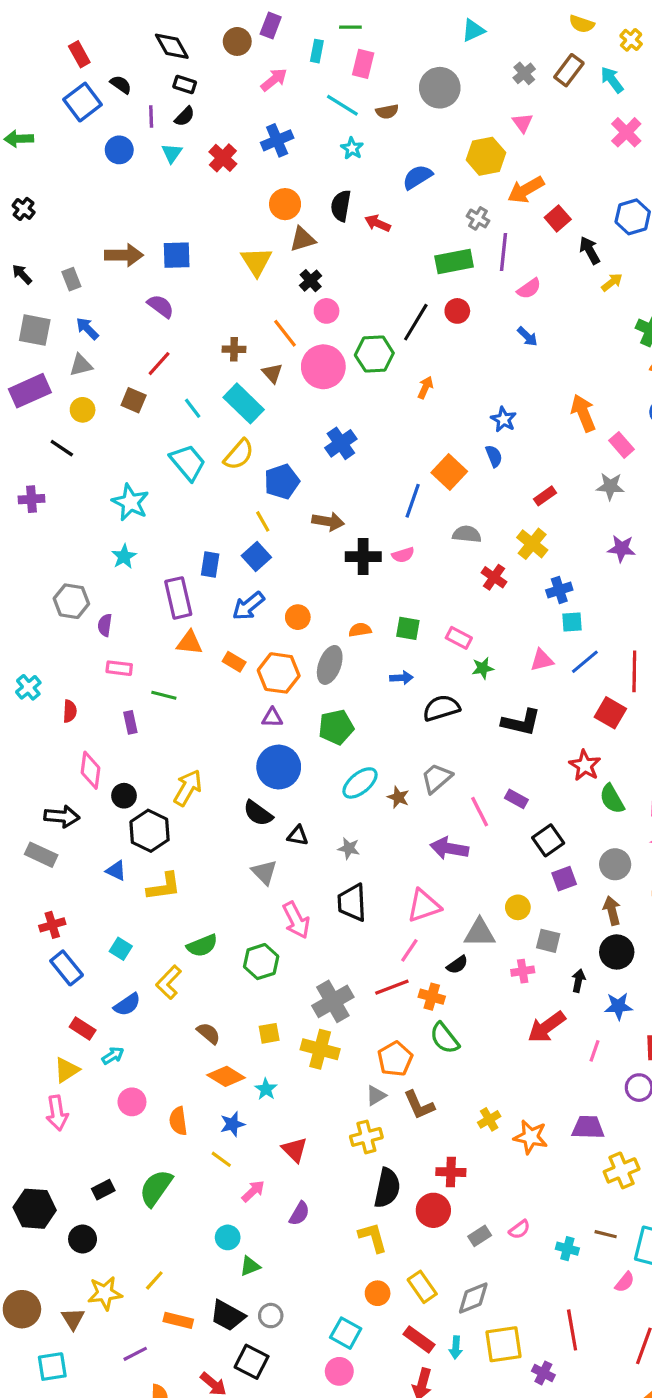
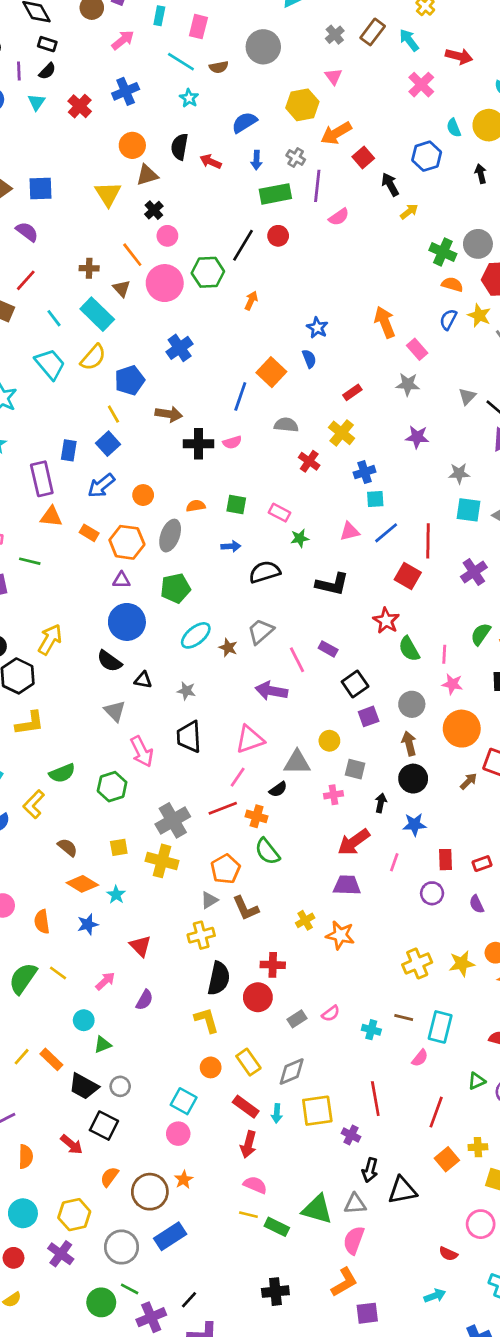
blue arrow: (527, 336) -> (257, 160), moved, turned 48
purple trapezoid: (588, 1127) -> (347, 885), moved
yellow line: (221, 1159) -> (58, 973), moved
orange rectangle: (178, 1320) -> (51, 1059), moved, turned 30

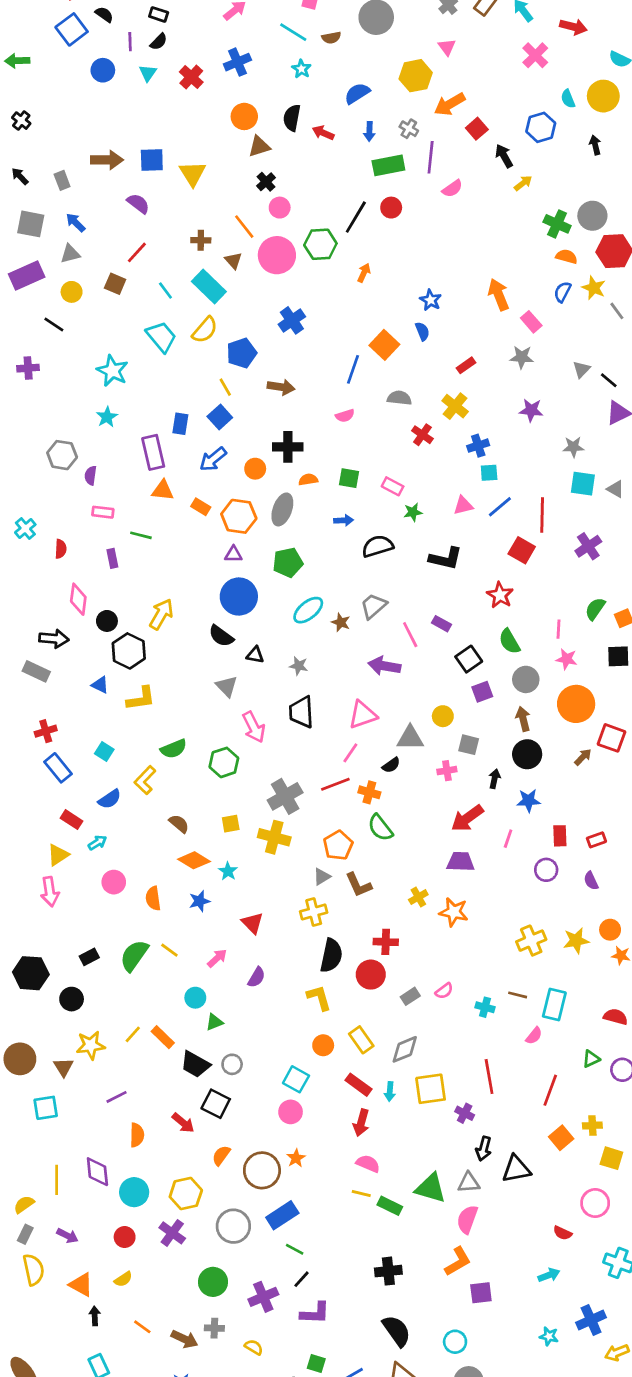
yellow triangle: (108, 194) -> (193, 174), moved
black cross: (198, 444) -> (288, 447), moved
green semicircle: (409, 649) -> (509, 641), moved
green line: (130, 1289) -> (295, 1249), moved

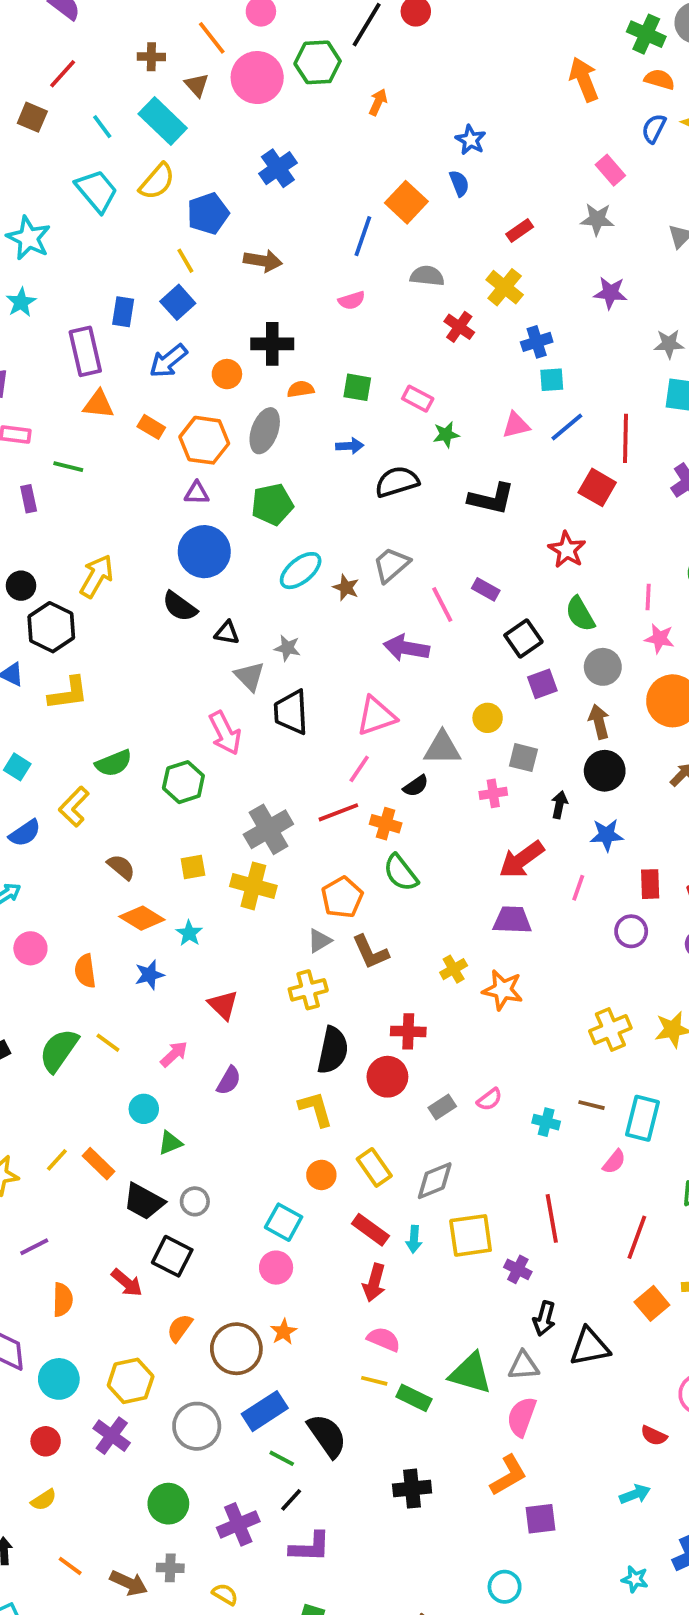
orange arrow: (499, 295) -> (584, 79), moved
gray triangle: (227, 686) -> (250, 676), moved
black semicircle: (397, 1331) -> (327, 1436), moved

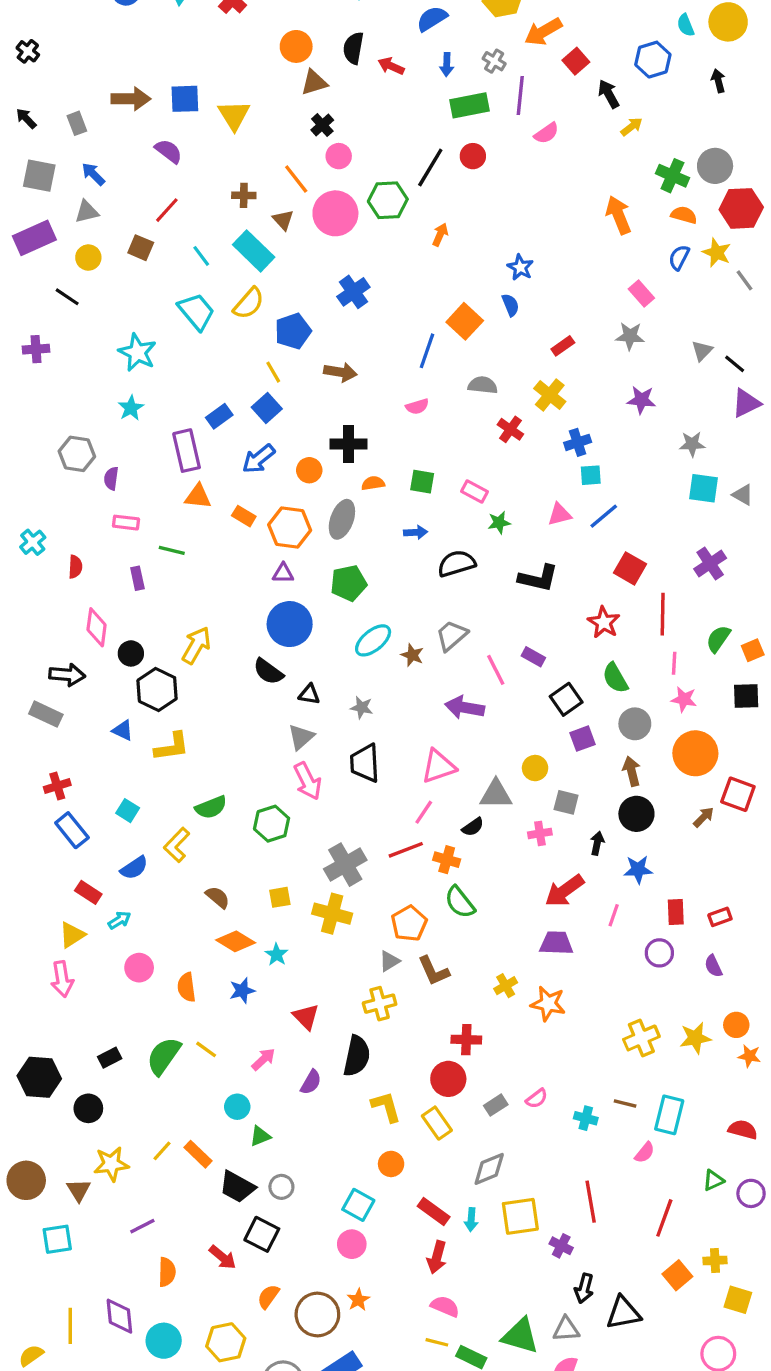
blue rectangle: (123, 312) -> (219, 416), turned 45
red line: (625, 438) -> (663, 614), moved
gray triangle: (250, 676) -> (301, 737), moved, turned 32
black semicircle: (333, 1050) -> (357, 1056), moved
yellow rectangle: (374, 1167) -> (437, 1123), moved

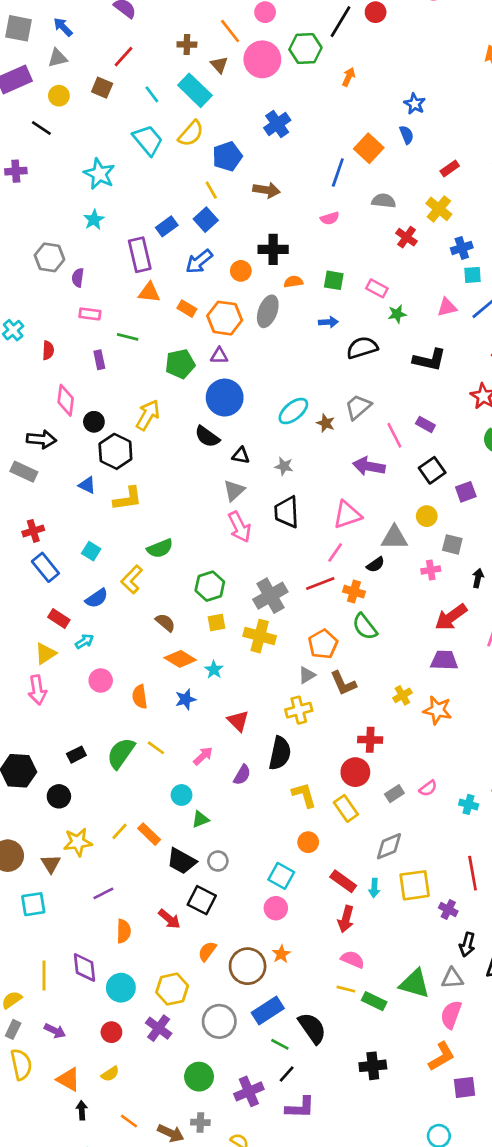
green pentagon: (349, 583) -> (180, 364), moved
black square: (566, 699) -> (432, 470), moved
green hexagon: (272, 824) -> (210, 586), moved

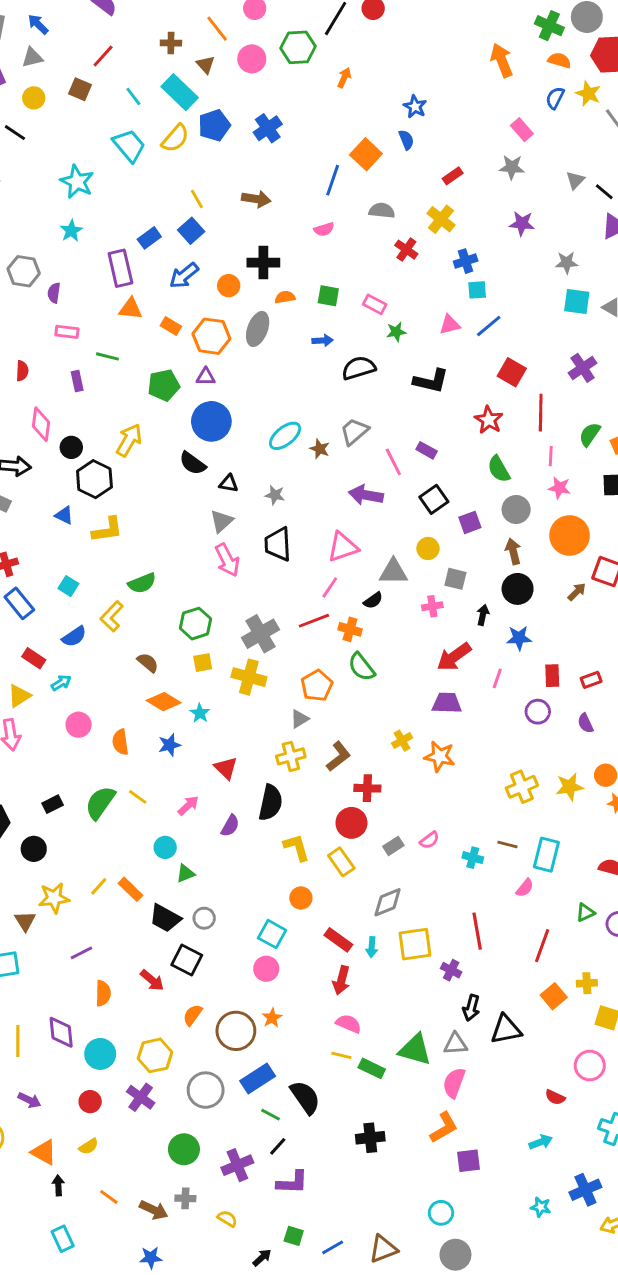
pink circle: (262, 59) -> (252, 59), size x0.7
blue pentagon: (227, 156) -> (214, 125), moved
brown L-shape: (343, 683) -> (338, 756), moved, turned -104

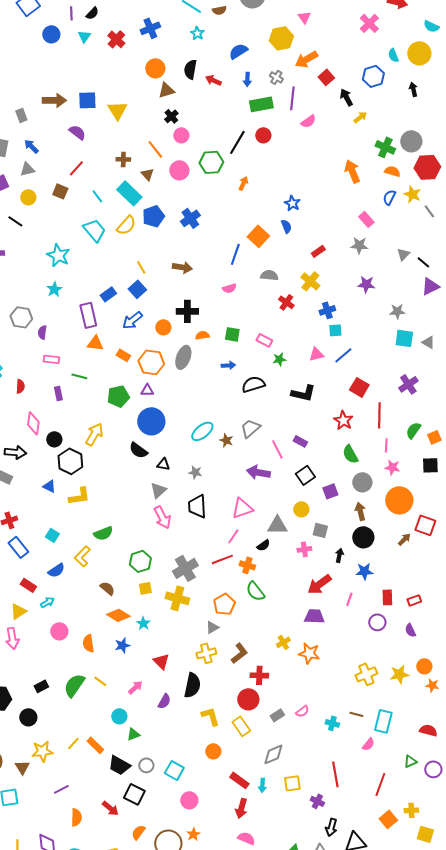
cyan square: (272, 934) -> (174, 770), moved
yellow square: (415, 944) -> (292, 783), size x0.7

